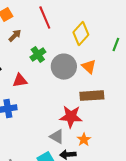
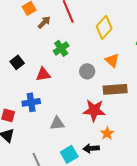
brown arrow: (15, 36) -> (44, 22), moved
gray circle: (64, 67) -> (87, 71), moved, size x0.6
gray triangle: (57, 137) -> (57, 123), moved, turned -35

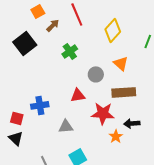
black square: (17, 62) -> (25, 43), moved, size x1.6
red triangle: (43, 74) -> (78, 95), moved
black arrow: (91, 148) -> (132, 123), moved

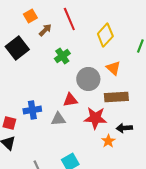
gray circle: (96, 74) -> (88, 79), size x1.5
gray triangle: (66, 126) -> (58, 119), moved

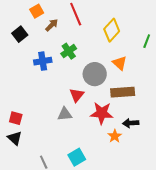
black square: (17, 48) -> (20, 34), moved, size x0.7
red triangle: (70, 100) -> (77, 95), turned -42
blue cross: (32, 110) -> (43, 61), moved

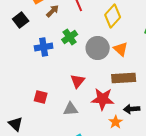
gray circle: (95, 74) -> (98, 48), moved
gray triangle: (65, 114) -> (71, 109), moved
red square: (16, 118) -> (41, 97), moved

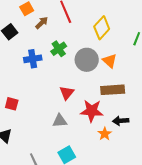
red square: (41, 97) -> (12, 104), moved

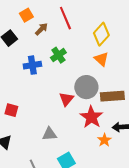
gray circle: (87, 60) -> (86, 87), moved
orange triangle: (110, 61) -> (101, 59), moved
red star: (92, 111) -> (91, 117), turned 30
gray triangle: (60, 121) -> (49, 134), moved

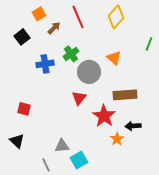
yellow diamond: (101, 34) -> (116, 17), moved
gray circle: (86, 87) -> (89, 72), moved
gray triangle: (49, 134) -> (62, 146), moved

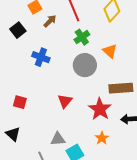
green cross: (71, 54) -> (82, 37), moved
blue cross: (45, 64) -> (41, 57), turned 30
red triangle: (79, 98) -> (65, 101), moved
orange star: (117, 139) -> (102, 138), moved

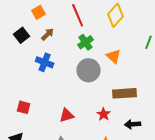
brown arrow: (50, 21) -> (48, 34), moved
red triangle: (65, 101) -> (67, 115), moved, turned 35
red star: (100, 109) -> (104, 114), size x0.6

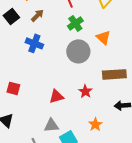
red star: (104, 114) -> (85, 91), moved

